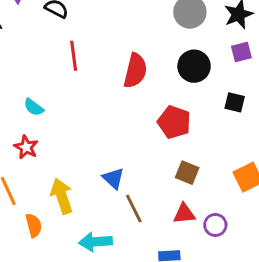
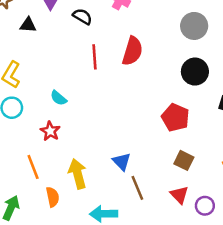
red semicircle: (135, 71) -> (132, 51), moved
red triangle: (184, 214) -> (179, 195), turned 48

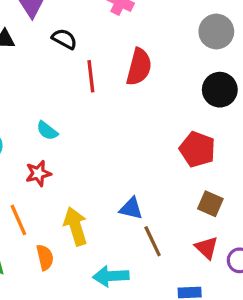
black semicircle: (82, 16) -> (64, 39), moved
red star: (50, 131) -> (38, 173), turned 30
blue triangle: (122, 162) -> (131, 208), turned -30

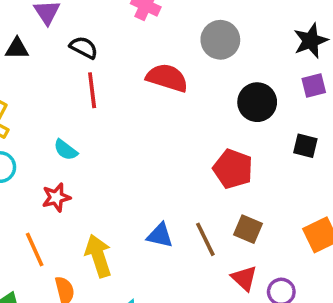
gray circle: (216, 32) -> (220, 40), moved
red semicircle: (139, 67) -> (167, 78), turned -87
red line: (91, 76) -> (92, 90), moved
brown line: (153, 241) -> (205, 239), moved

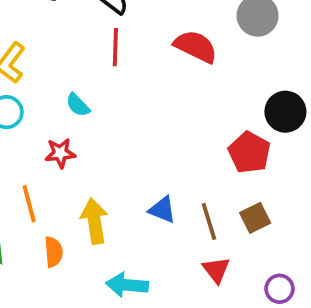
black circle: (257, 102) -> (285, 112), moved
brown square: (248, 229) -> (255, 218), turned 32
red triangle: (244, 278) -> (216, 270), moved

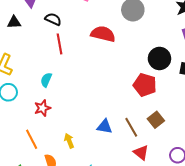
cyan semicircle: (78, 105) -> (46, 80), turned 80
yellow arrow: (94, 221) -> (69, 141), size x0.6

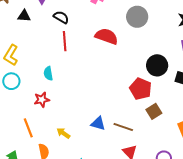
cyan semicircle: (46, 80) -> (48, 73), turned -40
brown square: (156, 120) -> (154, 111), moved
brown line: (131, 127) -> (123, 127), turned -48
yellow arrow: (69, 141) -> (63, 133), turned -40

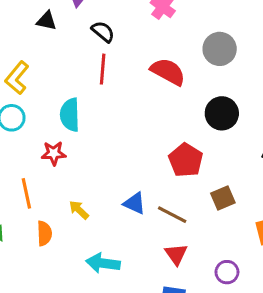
black circle: (157, 65) -> (222, 113), moved
cyan semicircle: (48, 73) -> (70, 115), size x1.5
red pentagon: (141, 89) -> (186, 160), moved

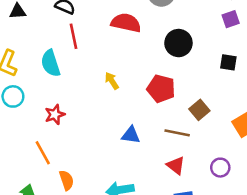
cyan semicircle: (70, 115) -> (51, 63), moved
yellow arrow: (79, 210) -> (112, 81), moved, turned 30
brown line: (172, 215) -> (177, 133), moved

